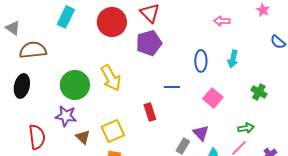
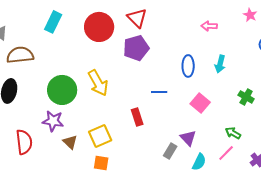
green arrow: (246, 128) -> (233, 133), turned -140

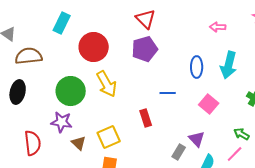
red circle: (99, 27) -> (94, 47), moved
cyan arrow: (220, 64) -> (229, 65), size x1.5

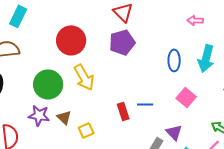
cyan rectangle: (62, 23) -> (18, 16), moved
blue line: (168, 93) -> (145, 104), moved
yellow square: (109, 137) -> (86, 130), size x0.7
brown triangle: (79, 143) -> (64, 117), moved

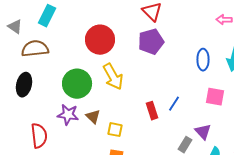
pink square: (186, 97) -> (215, 97), turned -30
blue line: (145, 104) -> (174, 104), turned -56
yellow square: (86, 130) -> (115, 130), turned 35

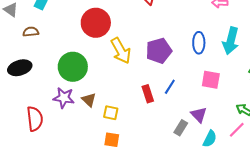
purple pentagon: (151, 42) -> (159, 51), moved
brown semicircle: (35, 49) -> (31, 32), size x0.6
yellow arrow: (113, 77) -> (121, 51), moved
black ellipse: (24, 85) -> (20, 68), turned 60

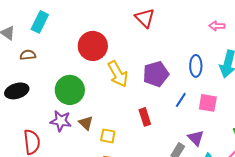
blue line: (170, 87) -> (181, 100), moved

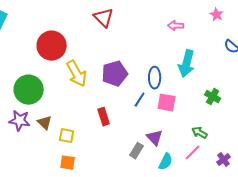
blue ellipse: (196, 66) -> (155, 78), moved

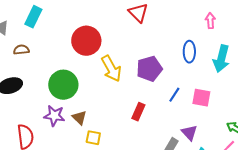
pink arrow: (176, 26) -> (210, 21), turned 84
blue ellipse: (155, 78) -> (189, 52), moved
red rectangle: (104, 117) -> (138, 112), turned 42
yellow square: (67, 136) -> (93, 138), moved

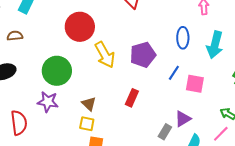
blue line: (174, 95) -> (174, 73), moved
brown triangle: (79, 118) -> (89, 104), moved
purple triangle: (189, 133) -> (183, 119), turned 42

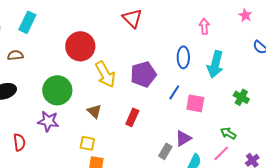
brown triangle: (89, 104) -> (94, 111), moved
red semicircle: (19, 123) -> (19, 142), size x0.7

